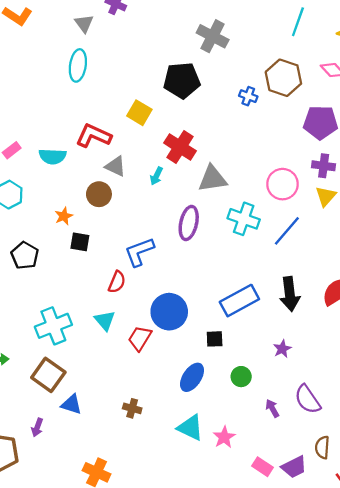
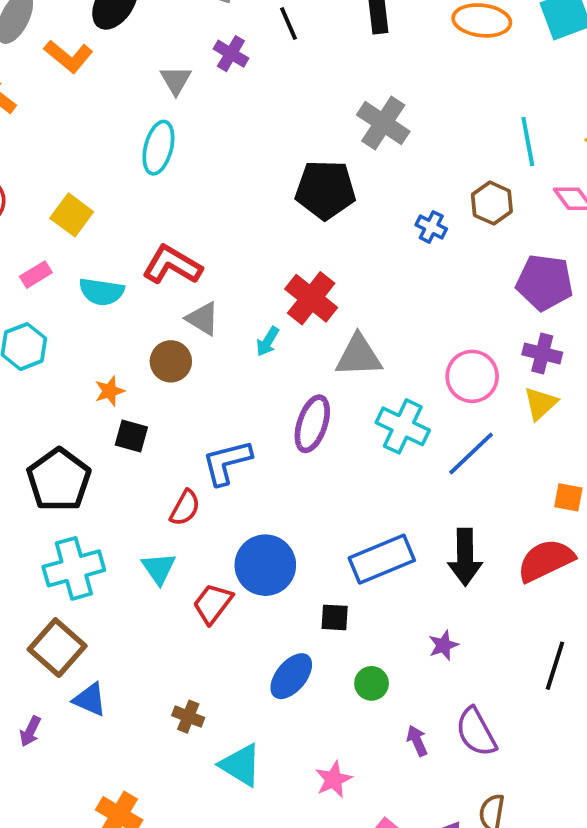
cyan line: (298, 22) -> (528, 141), moved, turned -36
brown hexagon: (283, 78) -> (492, 203), size x0.7
yellow square: (139, 113) -> (72, 215), moved
black pentagon: (25, 255) -> (59, 480), moved, size x1.4
cyan triangle: (190, 428) -> (241, 765), moved

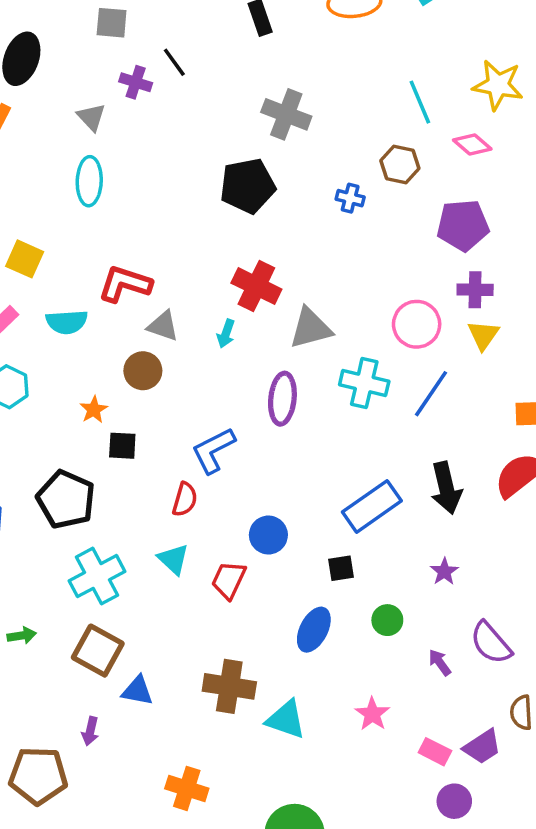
black line: (288, 23) -> (174, 62), moved
blue circle: (265, 565) -> (268, 535), size x0.7
brown cross: (188, 717) -> (229, 686), size x1.8

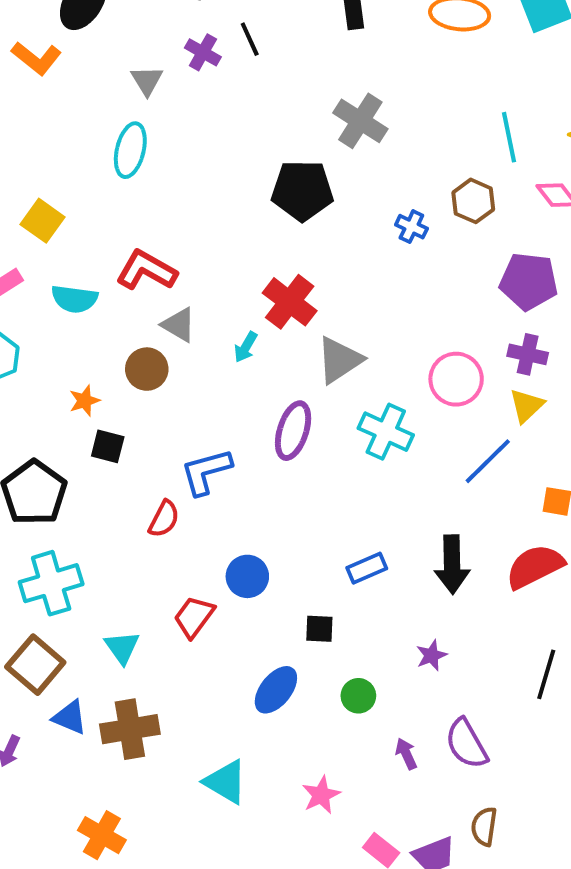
gray triangle: (311, 328) -> (339, 360), turned -30
blue line: (431, 394) -> (488, 461), moved
blue rectangle: (372, 506) -> (367, 568), size x0.6
cyan triangle: (173, 559) -> (122, 647), moved
brown cross: (229, 686) -> (130, 729), moved, turned -30

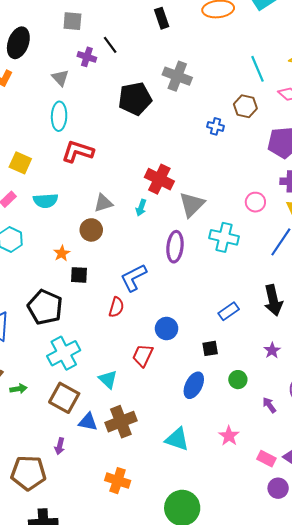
black pentagon: (302, 190) -> (135, 99), moved
red L-shape: (146, 270) -> (78, 152), moved
gray triangle: (179, 325) -> (103, 203), turned -36
pink circle: (456, 379) -> (255, 202), size x0.7

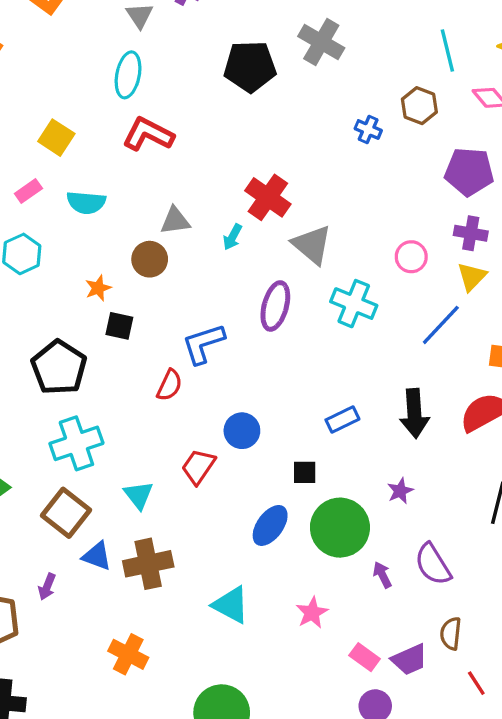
gray triangle: (192, 204) -> (312, 245), turned -44
green circle: (238, 380) -> (340, 528), size x2.0

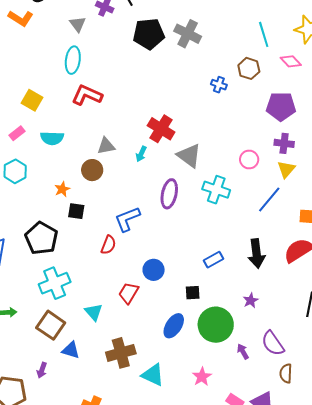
black pentagon: (250, 67) -> (149, 34), moved
brown cross: (148, 564) -> (121, 353), moved
brown semicircle: (451, 633) -> (286, 373), moved

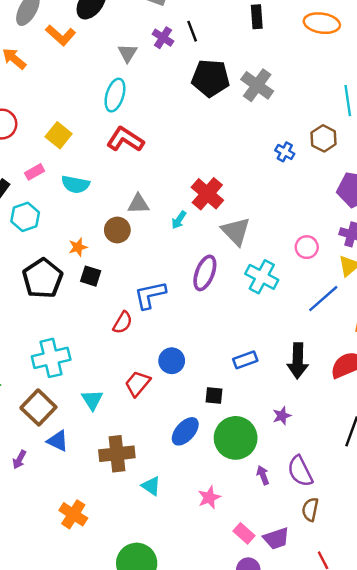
black pentagon: (41, 238) -> (43, 278), moved
cyan triangle: (153, 375) -> (151, 486), size x0.7

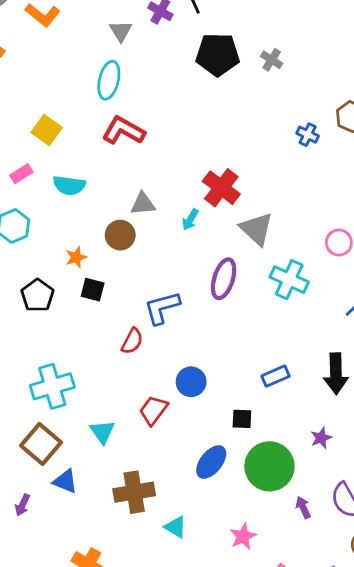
gray cross: (257, 85) -> (272, 60), size x0.6
black pentagon: (43, 278) -> (37, 295), size x0.7

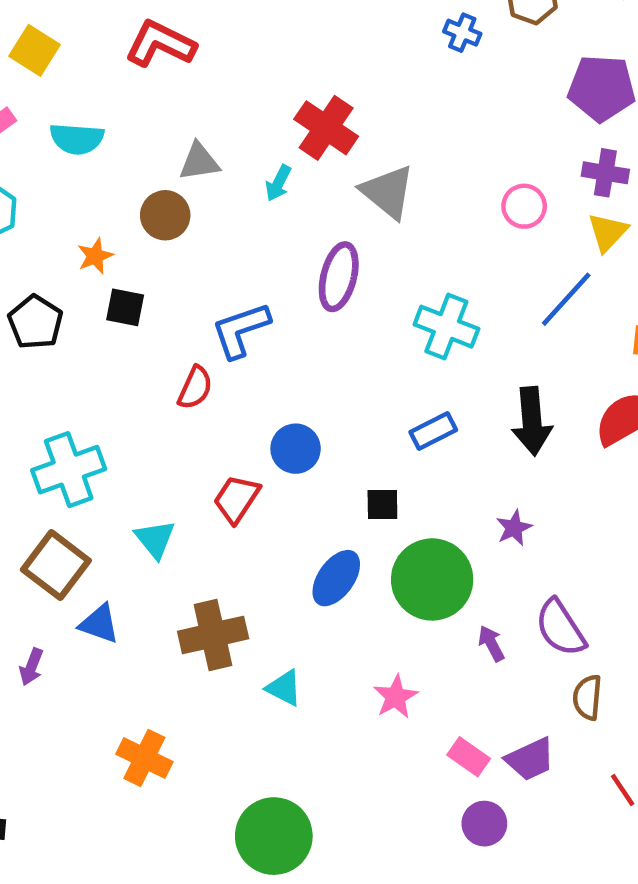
cyan cross: (289, 280) -> (446, 327), moved

